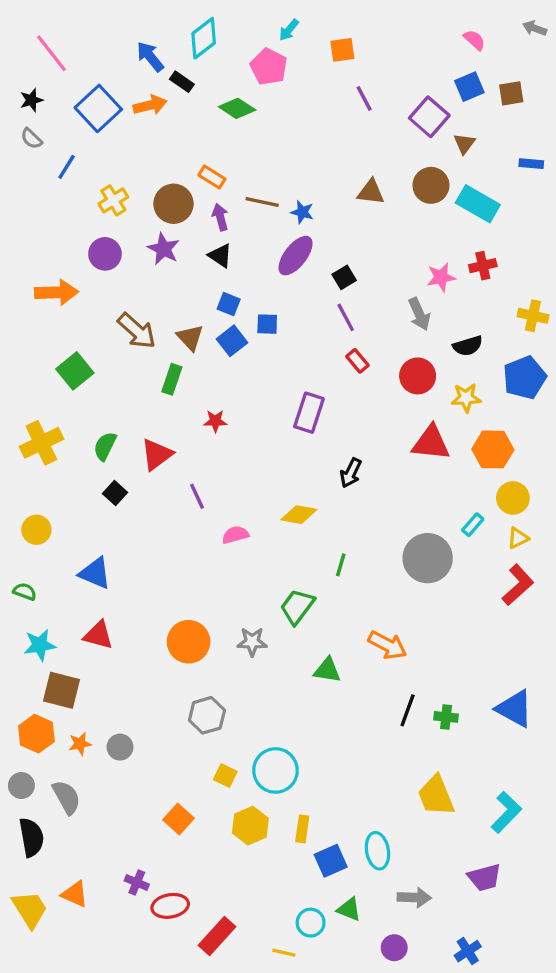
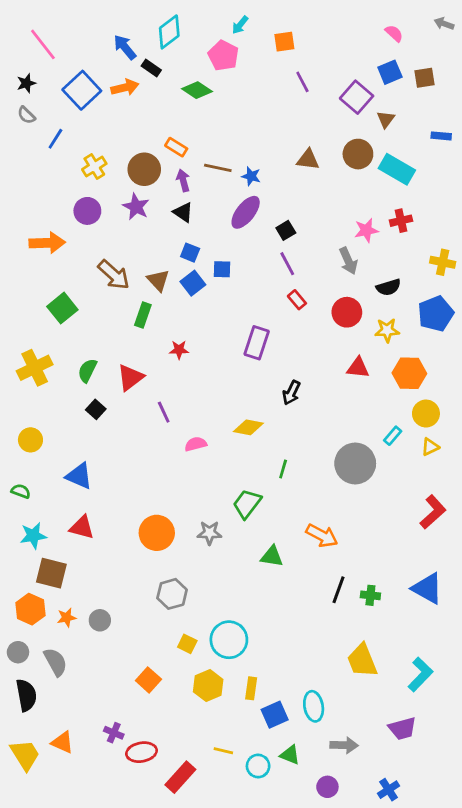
red triangle: (431, 443) -> (358, 368), size x0.7
red L-shape: (518, 585) -> (433, 512), moved
yellow line: (284, 953) -> (223, 751), moved

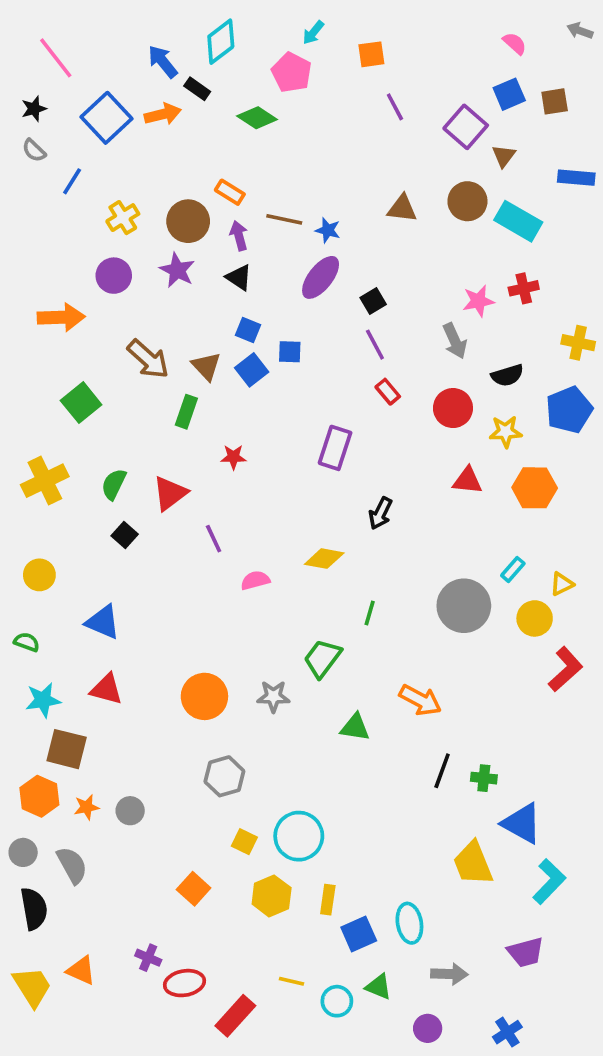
blue rectangle: (441, 136) -> (576, 178), size x1.4
yellow circle: (426, 414) -> (535, 618), moved
blue triangle: (427, 588) -> (522, 823), moved

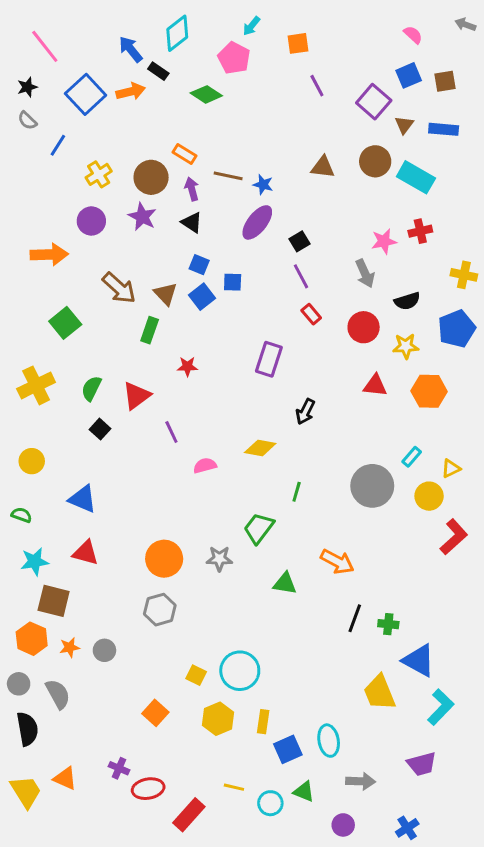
blue rectangle: (576, 178) -> (444, 129), moved
gray hexagon: (224, 776) -> (160, 610), moved

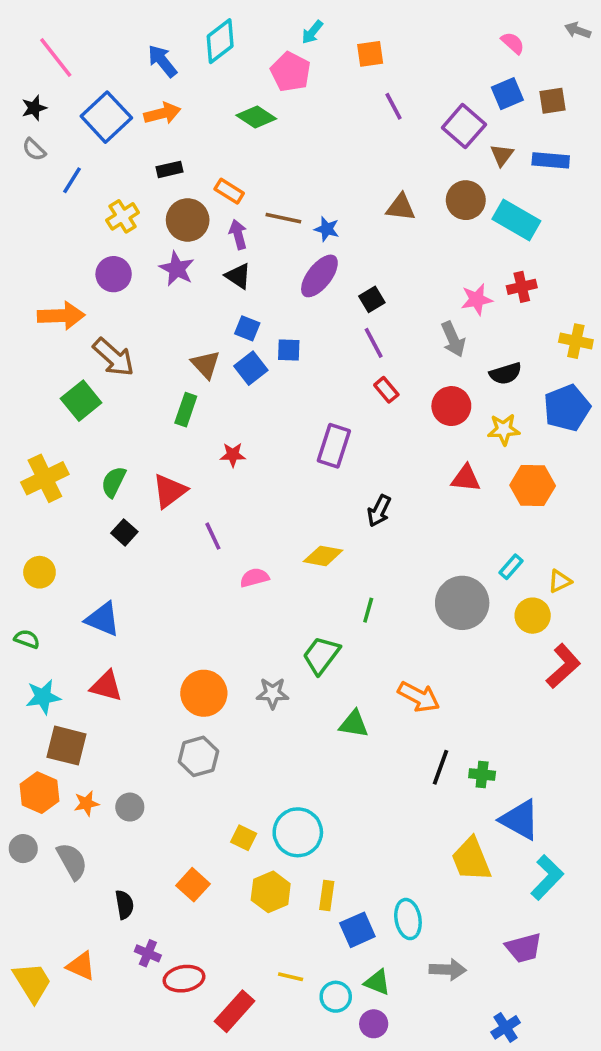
black rectangle: (158, 71) -> (170, 169), moved, turned -48
brown arrow: (119, 288) -> (114, 357), moved
black semicircle: (27, 729) -> (124, 905), moved, size x0.7
purple circle: (343, 825) -> (374, 1024), moved

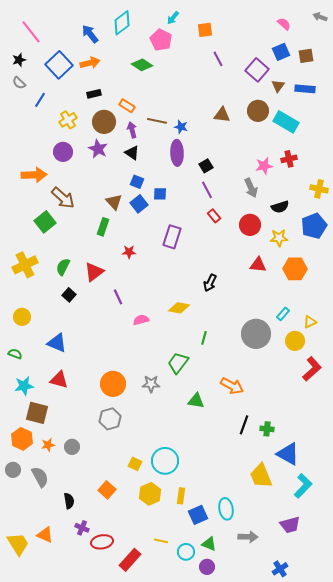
purple ellipse: (319, 276) -> (177, 153), turned -40
purple rectangle: (334, 446) -> (172, 237), moved

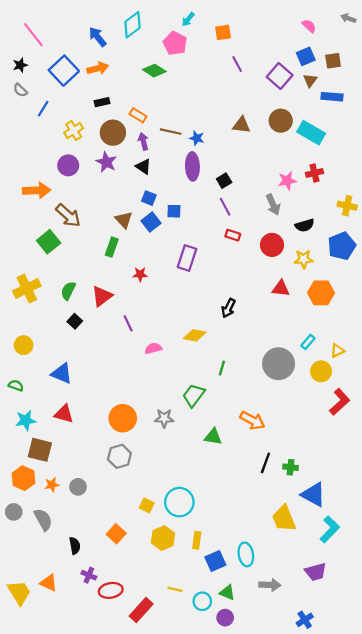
brown triangle: (278, 86) -> (310, 80), moved
red rectangle: (214, 216) -> (233, 235), turned -32

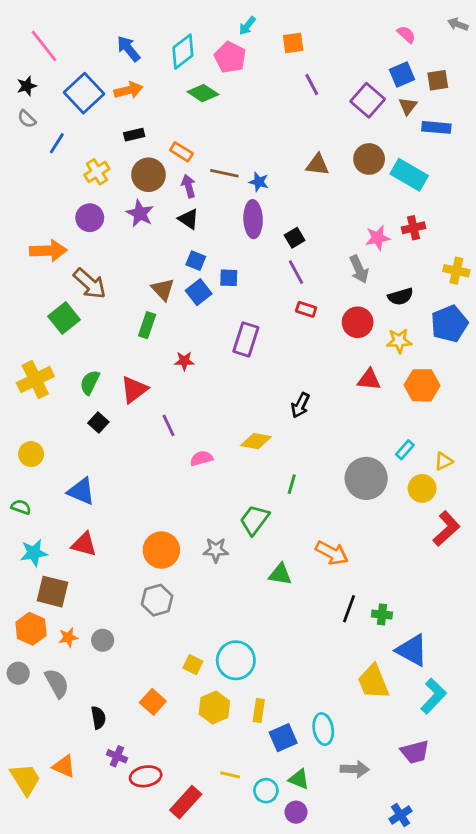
cyan diamond: (133, 25) -> (183, 52), moved

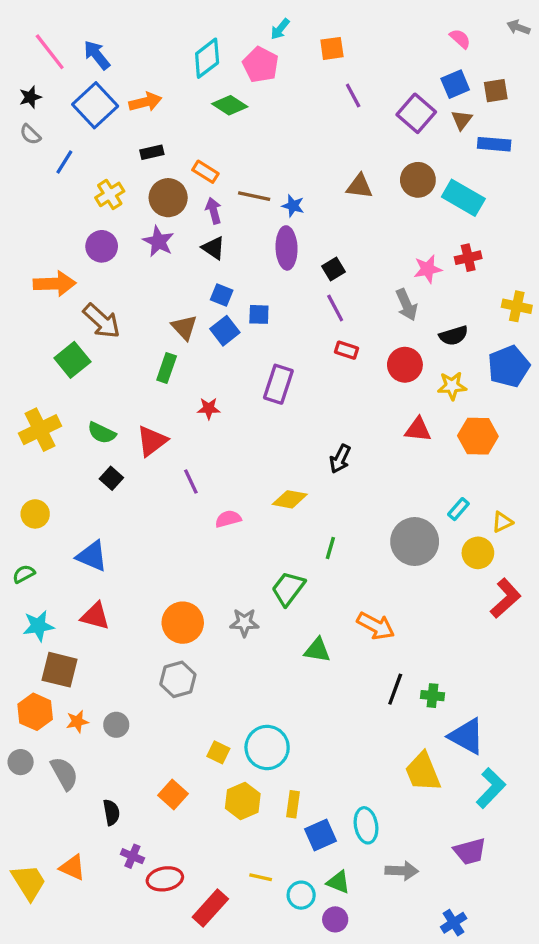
blue arrow: (128, 49) -> (97, 55), moved
green semicircle: (90, 382) -> (102, 433), turned -90
green semicircle: (21, 507) -> (24, 574), turned -48

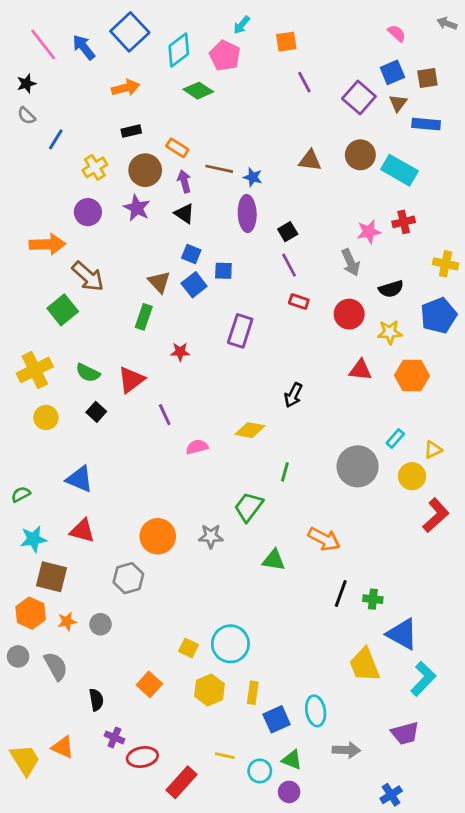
blue square: (95, 105) -> (130, 32), moved
yellow circle: (35, 514) -> (46, 417), moved
gray hexagon: (178, 679) -> (128, 578), moved

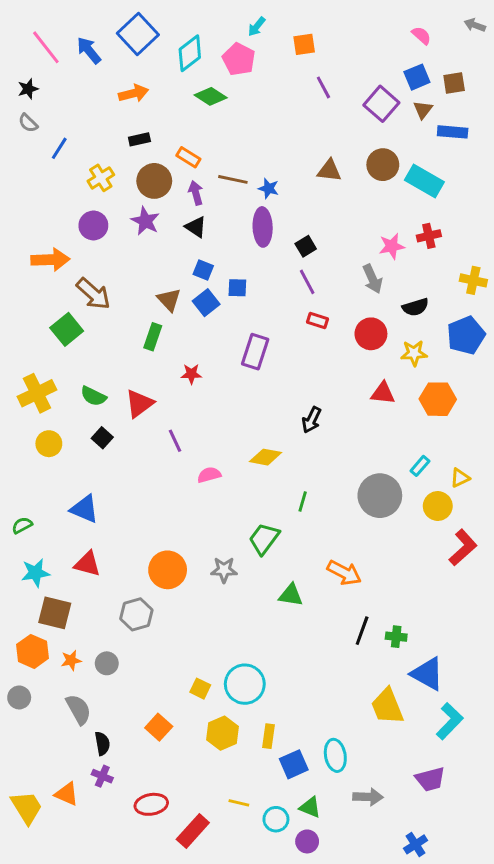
gray semicircle: (56, 666) -> (79, 709), moved
purple cross: (114, 737) -> (102, 776), moved

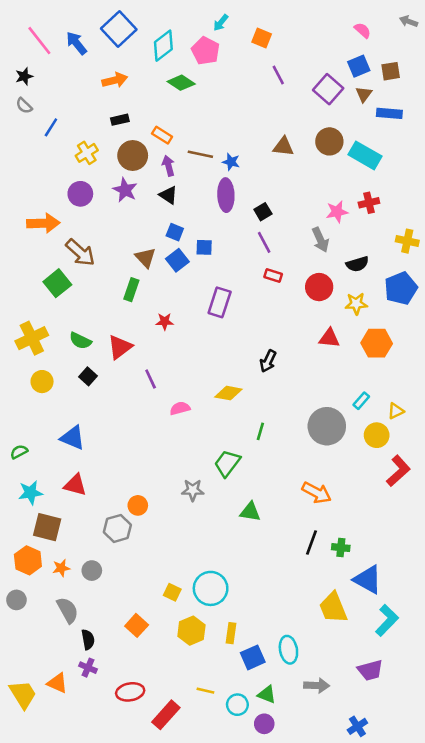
orange square: (304, 44) -> (262, 38), turned 30
orange circle: (168, 570) -> (138, 505), moved, size x0.6
orange arrow: (344, 573) -> (317, 493), moved

